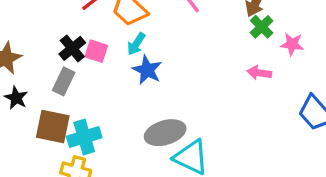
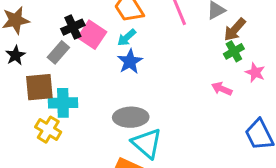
pink square: (96, 51) -> (92, 35), size x1.4
brown square: (53, 126) -> (39, 87), turned -32

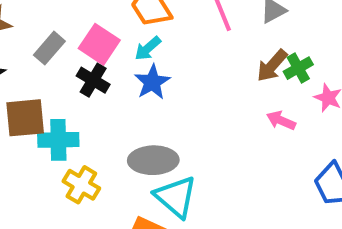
black cross: (73, 27) -> (93, 80), moved, turned -35
brown arrow: (235, 30) -> (272, 66), moved
gray rectangle: (58, 52) -> (49, 48), moved
yellow cross: (48, 130) -> (81, 185), moved

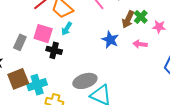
black cross: (93, 80) -> (54, 50), moved
blue star: (152, 82) -> (110, 40), moved

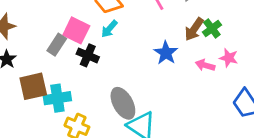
pink star: (159, 27) -> (229, 58), moved
gray rectangle: (20, 42) -> (57, 45), moved
gray ellipse: (85, 81) -> (123, 103), turned 70

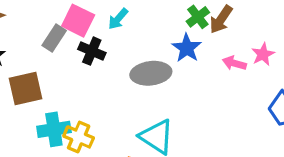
green cross: (212, 29) -> (198, 17), moved
pink star: (229, 58) -> (263, 54), turned 30
cyan cross: (57, 98) -> (54, 129), moved
gray ellipse: (123, 103) -> (151, 73), moved, turned -68

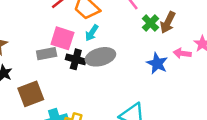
gray rectangle: (54, 38) -> (47, 54), turned 54
blue star: (187, 48) -> (157, 63), moved
gray ellipse: (151, 73) -> (100, 57), moved

